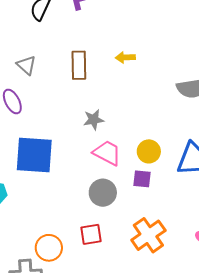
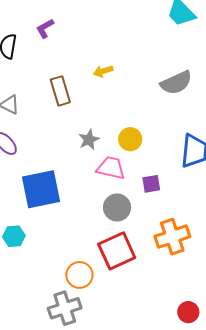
yellow circle: (149, 151) -> (130, 139), moved
red square: (91, 234) -> (117, 251), size x1.6
orange cross: (148, 235) -> (172, 237), turned 32

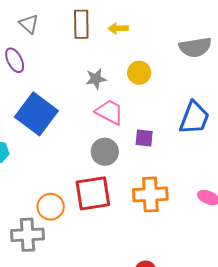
yellow arrow: (103, 71) -> (118, 28), moved
yellow circle: (130, 139) -> (139, 73), moved
blue square: (41, 189) -> (36, 114), turned 33

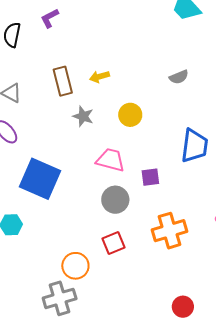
gray semicircle: (195, 47) -> (179, 77), size x0.6
gray star: (96, 79) -> (83, 116), moved, turned -30
red square: (93, 193) -> (113, 243), size x0.6

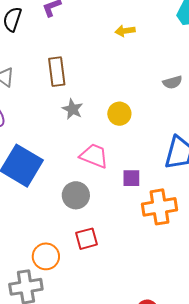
yellow arrow: (99, 77) -> (125, 31), moved
gray circle: (115, 200) -> (76, 195), moved
orange cross: (170, 231) -> (160, 207), moved

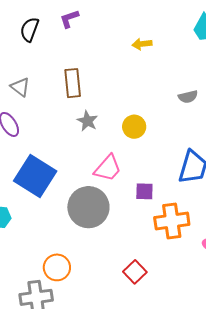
pink trapezoid: (94, 156) -> (108, 168), turned 108
gray circle: (76, 195) -> (88, 207), size x1.5
red square: (86, 239) -> (135, 272), moved, turned -30

